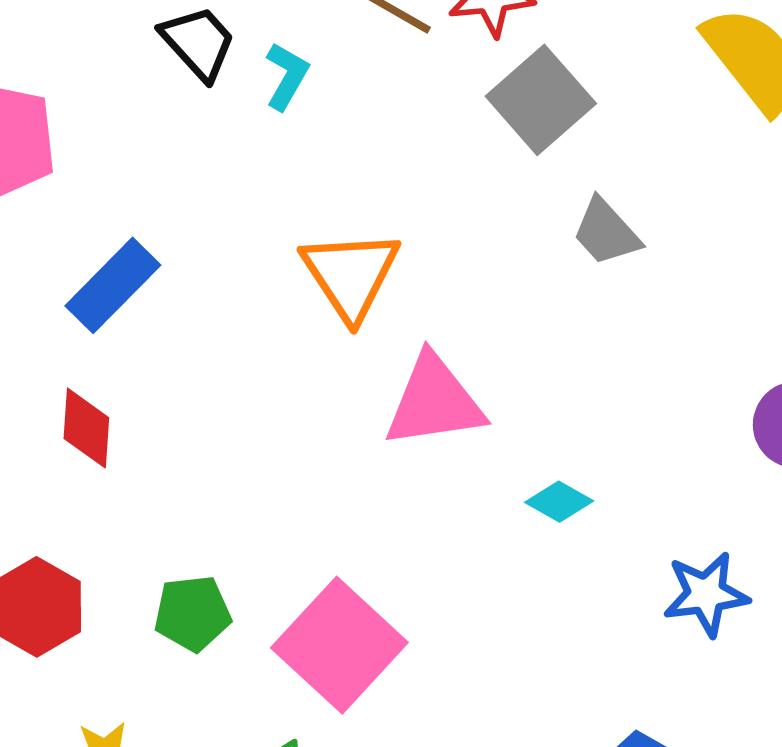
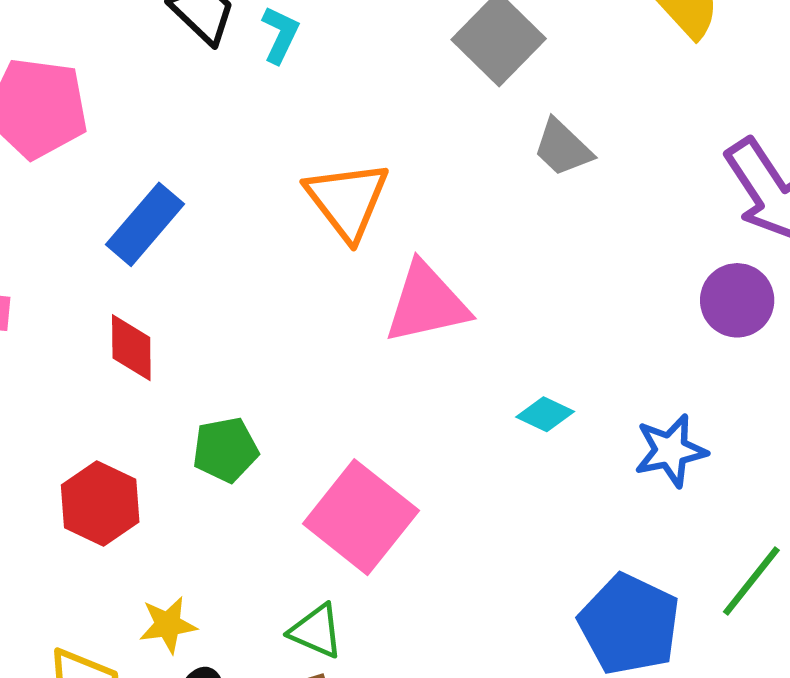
cyan diamond: (559, 502) -> (545, 414), moved
green pentagon: (193, 613) -> (225, 450), moved

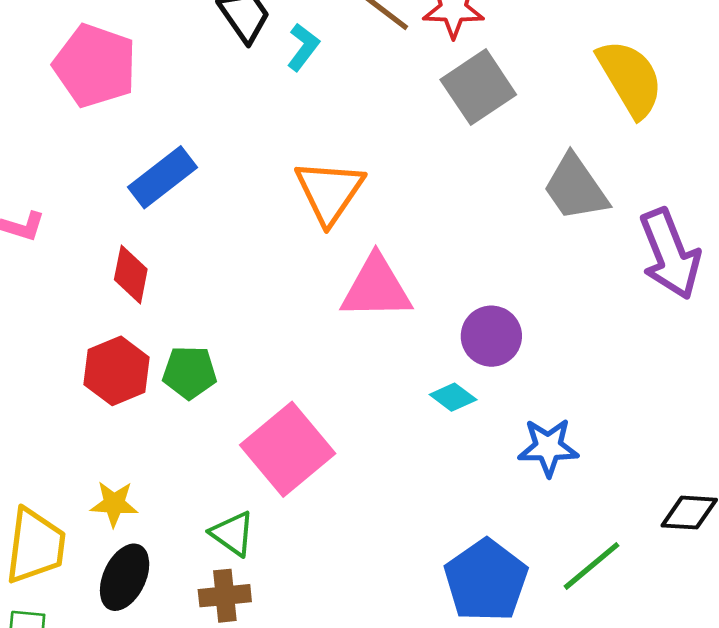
gray trapezoid: (563, 148) -> (575, 188), moved, size x1.4
purple circle: (737, 300) -> (491, 336), moved
red hexagon: (100, 503) -> (117, 371), moved

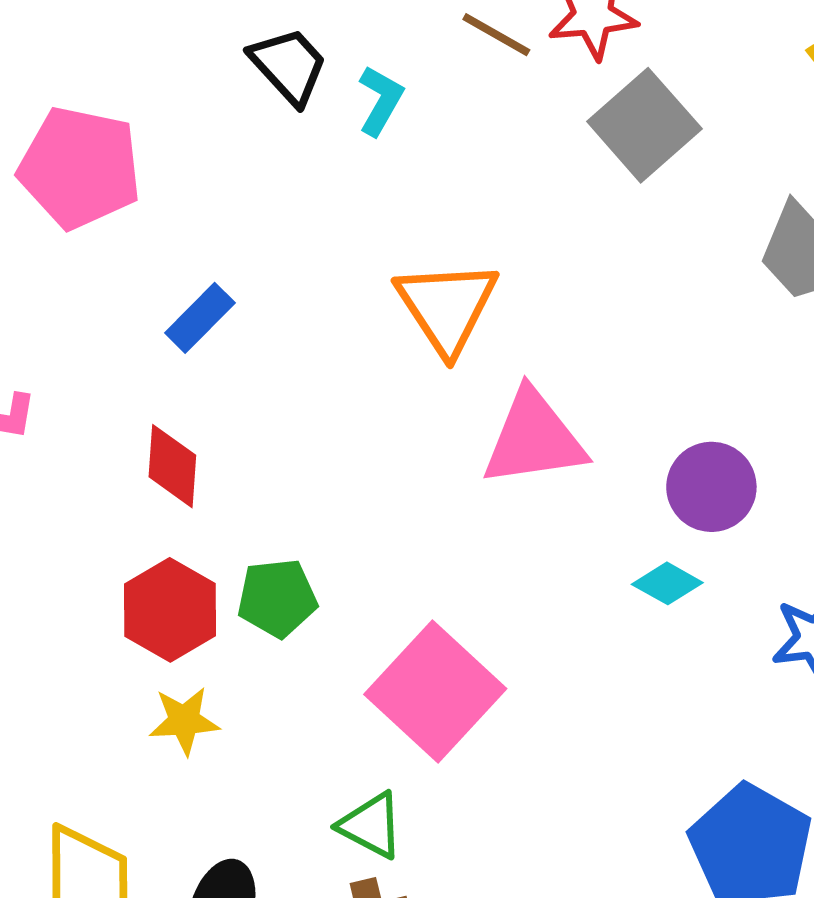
blue rectangle: (162, 177) -> (200, 318), size x0.7
yellow star: (114, 504) -> (184, 721), moved

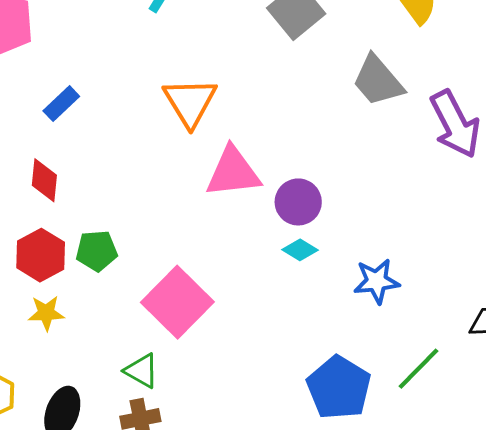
purple circle: (711, 487) -> (298, 202), moved

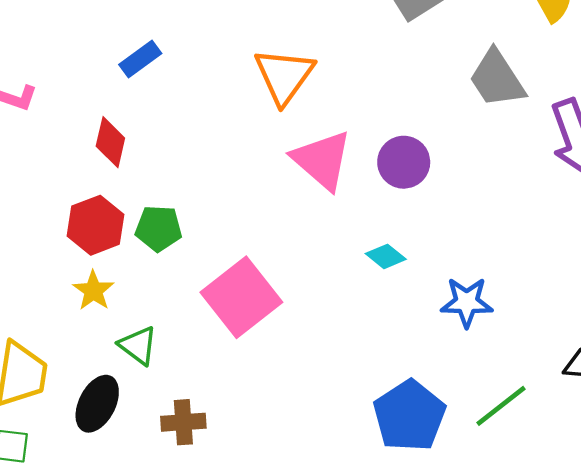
pink triangle: (233, 172) -> (322, 160), turned 40
purple circle: (298, 202) -> (404, 162), moved
yellow star: (46, 313) -> (93, 291), turned 30
green triangle: (142, 371) -> (138, 345), moved

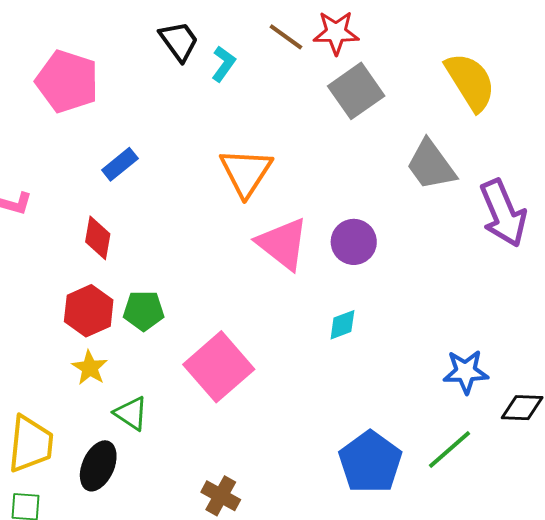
cyan diamond: (386, 256) -> (342, 325), turned -56
blue star: (467, 302) -> (466, 372), moved
brown cross: (183, 422) -> (221, 496), moved, turned 36

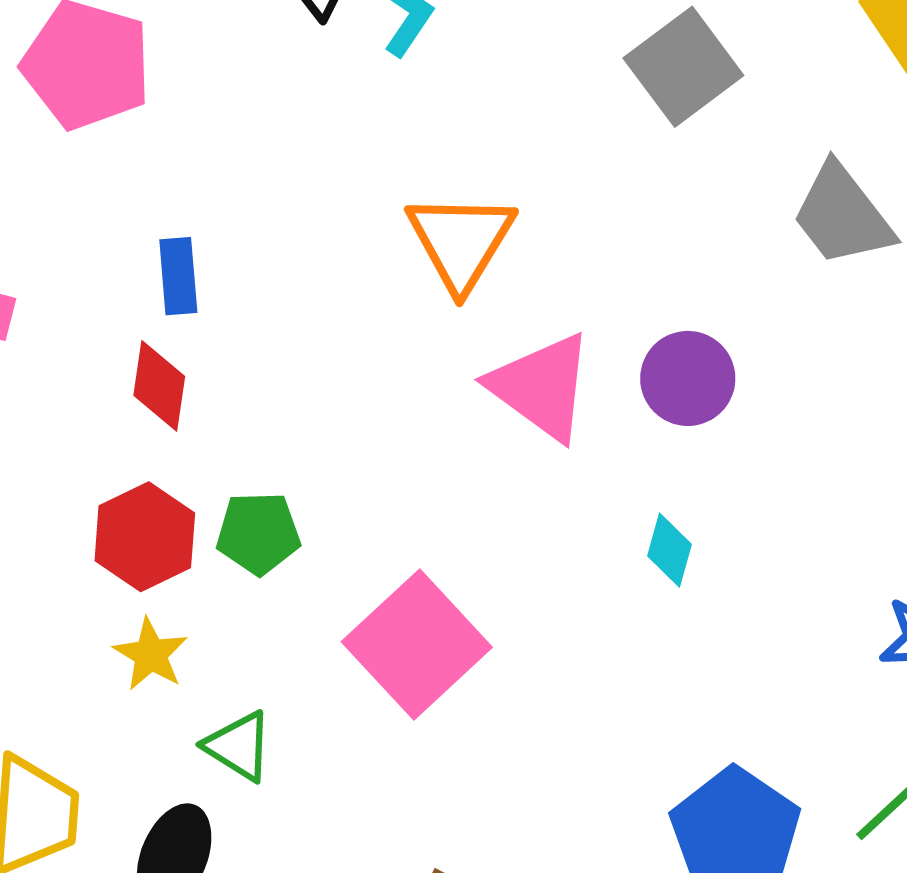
blue rectangle: (120, 164) -> (178, 276), moved, turned -54
cyan diamond: (342, 325) -> (670, 550), turned -52

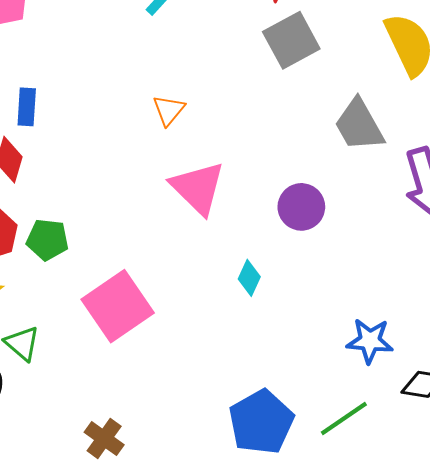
orange triangle: (461, 241) -> (169, 110), size x0.6
purple circle: (688, 378) -> (301, 207), moved

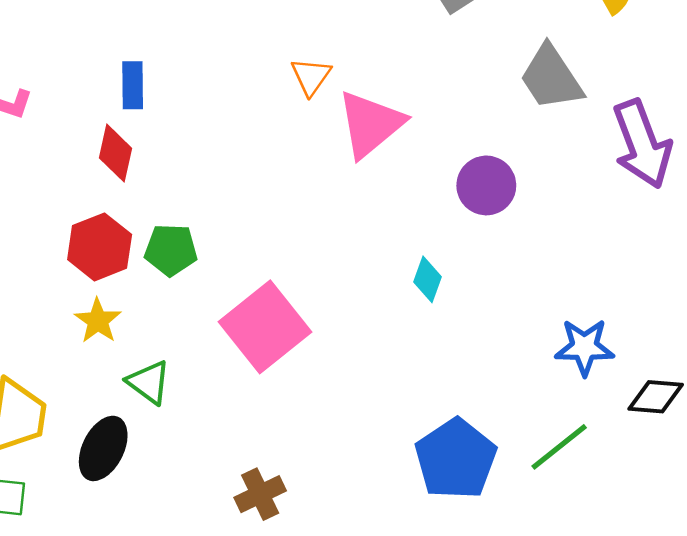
pink triangle: (198, 188) -> (370, 124), moved, turned 40
brown cross: (104, 438) -> (260, 494), turned 33

